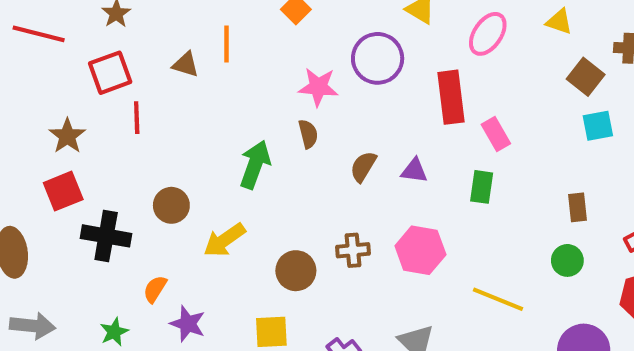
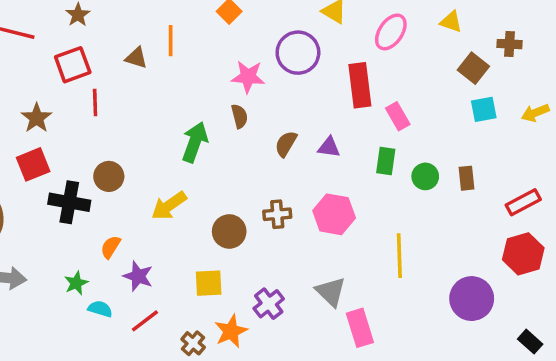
brown circle: (171, 205) -> (109, 176), moved
green circle: (567, 260) -> (425, 176), moved
yellow line: (498, 299) -> (399, 256), turned 66

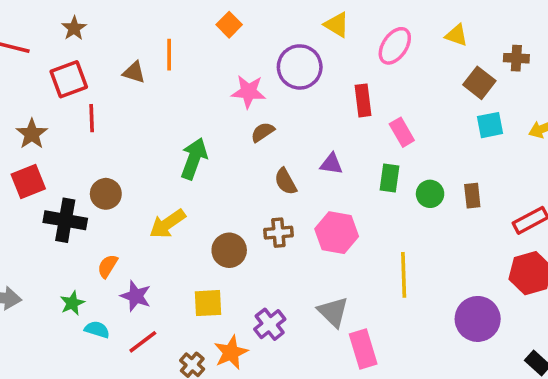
red rectangle: (360, 85) -> (363, 100), size x0.7
brown semicircle: (239, 116) -> (263, 132), moved, turned -110
brown semicircle: (286, 144) -> (286, 181), moved, turned -60

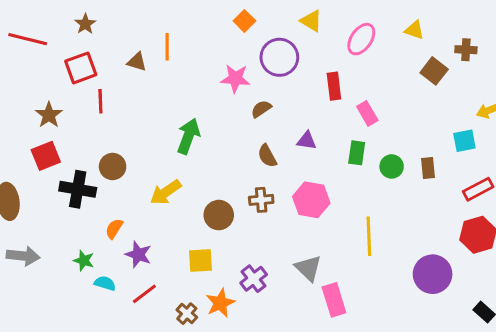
orange square: (229, 25) -> (244, 21), moved
cyan square: (490, 125) -> (464, 141), moved
brown semicircle: (263, 132) -> (261, 109), moved
green star: (72, 303) -> (84, 261), turned -30

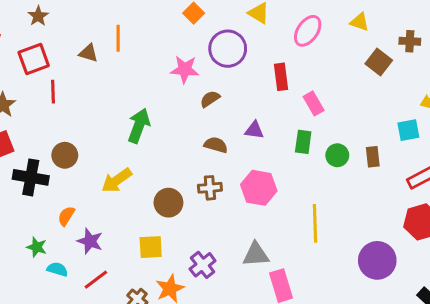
brown semicircle: (267, 156) -> (216, 145), turned 135
gray triangle: (308, 268) -> (256, 254), turned -48

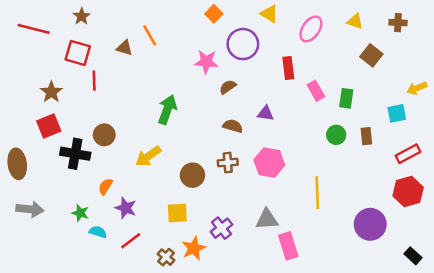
orange line: (118, 38) -> (150, 35), turned -30
brown cross: (410, 41) -> (398, 23), moved
red square: (34, 59) -> (78, 53), turned 36
green rectangle: (303, 142) -> (346, 98), moved

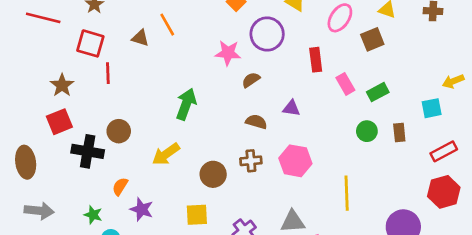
brown square: (371, 55) -> (372, 39), moved, turned 30
green rectangle: (346, 98) -> (378, 92), turned 54

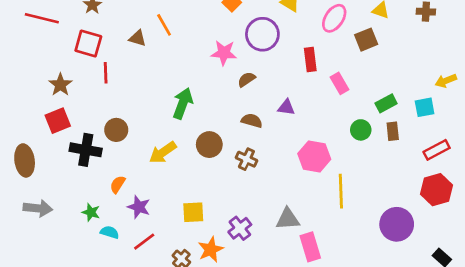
green rectangle: (378, 92) -> (386, 103), moved
brown cross: (251, 161) -> (246, 159), turned 30
pink hexagon: (295, 161) -> (314, 156), moved
brown circle: (213, 174) -> (209, 145), moved

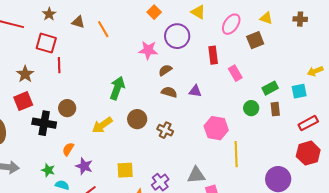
brown triangle: (138, 38) -> (78, 22), moved
brown semicircle: (252, 121) -> (169, 92), moved

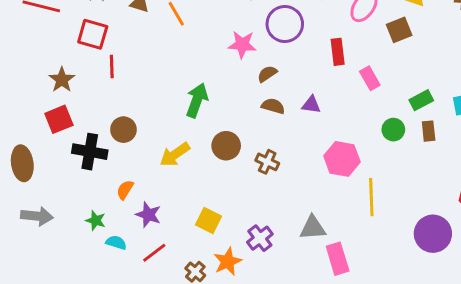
yellow square: (125, 170) -> (209, 221), turned 30

